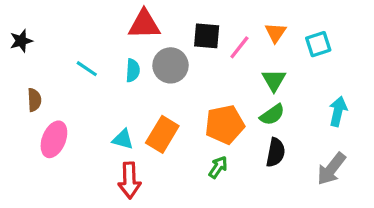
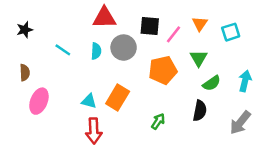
black star: (21, 41) -> (25, 30), moved
green semicircle: (272, 115) -> (212, 83), moved
orange pentagon: (225, 125) -> (163, 70), moved

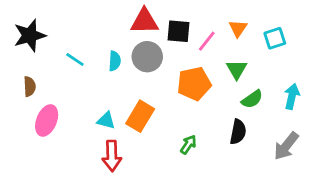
red triangle: (104, 18) -> (144, 21), moved
black star: (25, 30) -> (30, 35), size x1.6

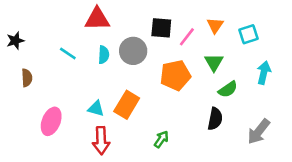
red triangle: (144, 21) -> (97, 19), moved
black star: (30, 35) -> (15, 41), moved, size x0.6
cyan arrow: (292, 96) -> (264, 73), moved
pink ellipse: (47, 120) -> (51, 121), moved
green arrow: (188, 145) -> (161, 139), moved

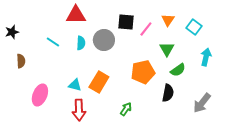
cyan square: (248, 34) -> (194, 27), turned -35
orange pentagon: (175, 75) -> (143, 72), moved

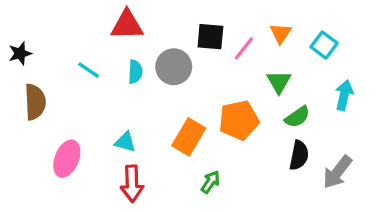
brown semicircle: (21, 61) -> (35, 102), size x1.5
orange rectangle: (99, 82) -> (189, 137), moved
black semicircle: (168, 93) -> (299, 155), moved

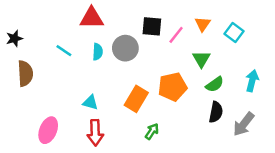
cyan arrow: (344, 95) -> (252, 81), moved
pink ellipse: (67, 159) -> (48, 130), moved

